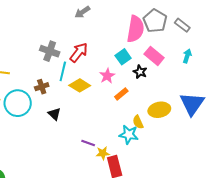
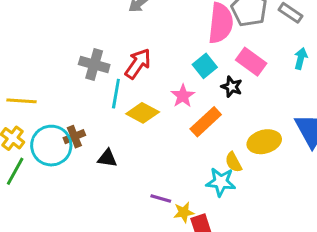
brown cross: (42, 87) -> (74, 137), moved
orange rectangle: (121, 94) -> (206, 122), size x1.5
black triangle: (54, 114) -> (107, 158), turned -32

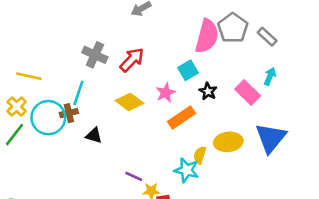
pink rectangle: (251, 62) -> (248, 92), moved
cyan line: (116, 94) -> (78, 93), moved
yellow semicircle: (233, 162) -> (200, 155), turned 36

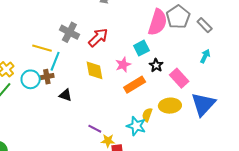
yellow line: (29, 76) -> (42, 48), moved
pink rectangle: (248, 92) -> (179, 78), moved
yellow diamond: (129, 102) -> (94, 70), turned 40
cyan circle: (48, 118) -> (31, 79), size x0.7

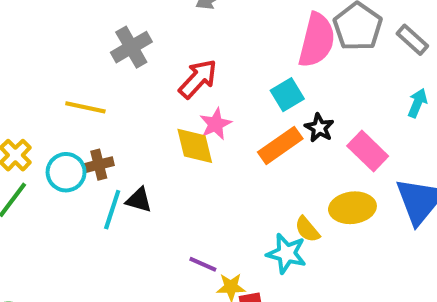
gray cross: (69, 32) -> (131, 47), moved, turned 36
cyan line: (55, 61) -> (112, 210), moved
pink star: (123, 65) -> (215, 124), moved
orange rectangle: (135, 85) -> (280, 145), moved
yellow semicircle: (147, 115) -> (307, 229), turned -56

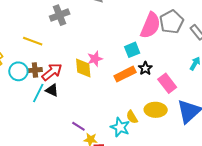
red arrow: (198, 79) -> (52, 72), moved

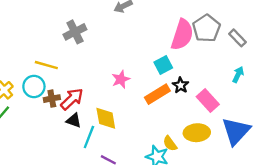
yellow diamond: (83, 68) -> (106, 118), moved
cyan circle: (18, 71) -> (34, 87), moved
cyan line: (38, 93) -> (89, 137), moved

